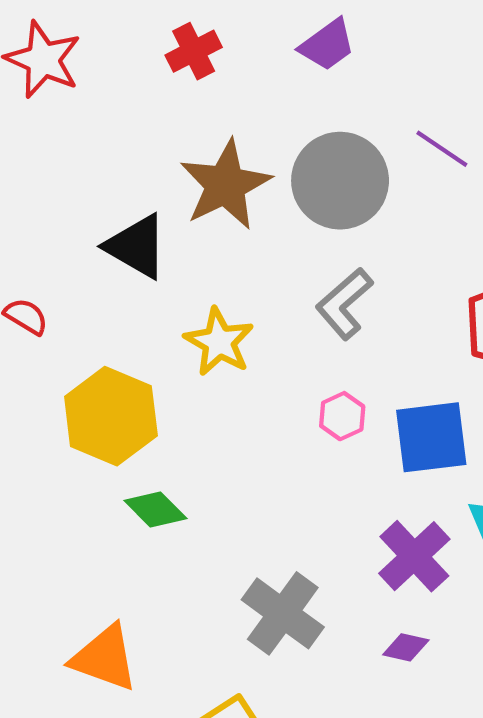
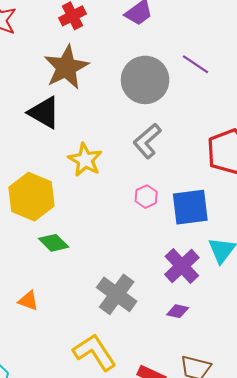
brown star: (225, 185) -> (66, 67), moved
orange triangle: (105, 658) -> (28, 301), moved, size x0.6

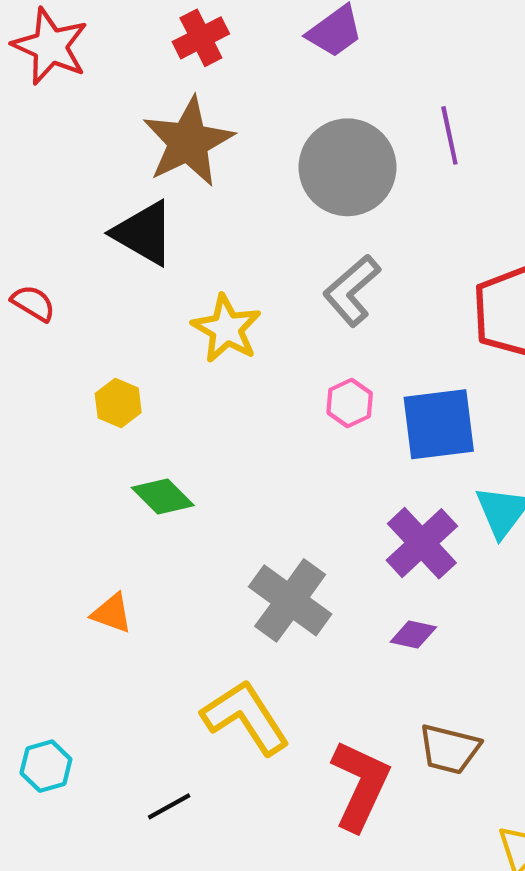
purple line: (196, 64) -> (449, 135), turned 44
yellow hexagon: (32, 197) -> (118, 403), size x0.5

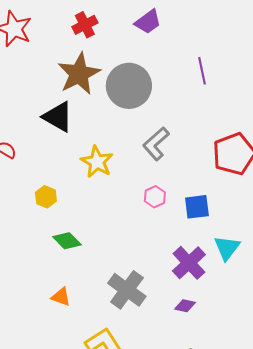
gray circle: (347, 167) -> (129, 86), moved
blue square: (439, 424) -> (197, 207), size x0.7
orange triangle: (112, 613) -> (61, 297), moved

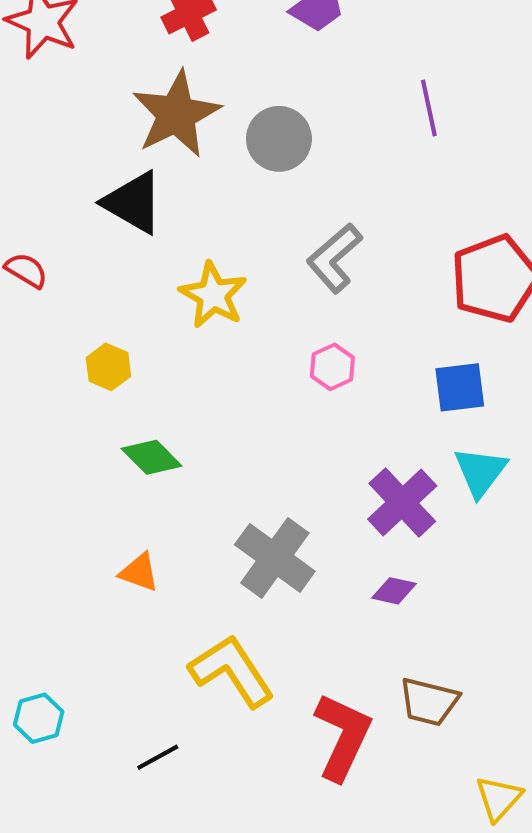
gray circle: (129, 86) -> (279, 139), size x0.7
blue square: (197, 207) -> (460, 387), moved

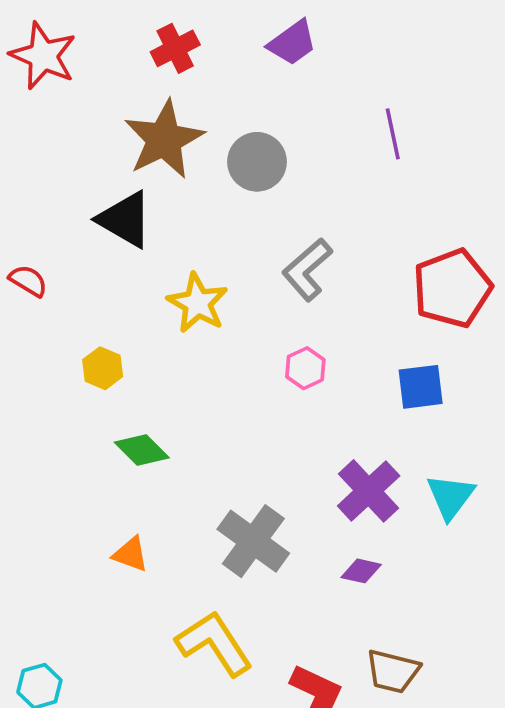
cyan triangle: (480, 472) -> (450, 497), moved

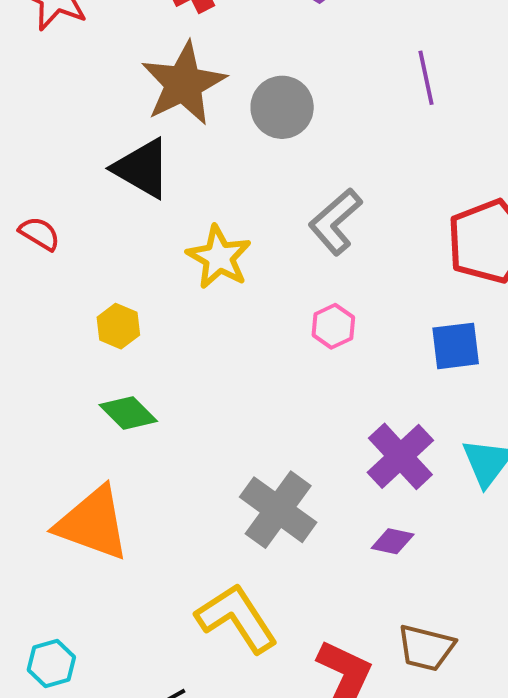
green diamond: (142, 450) -> (128, 413), moved
orange triangle: (131, 554) -> (93, 523), moved, size x2.0

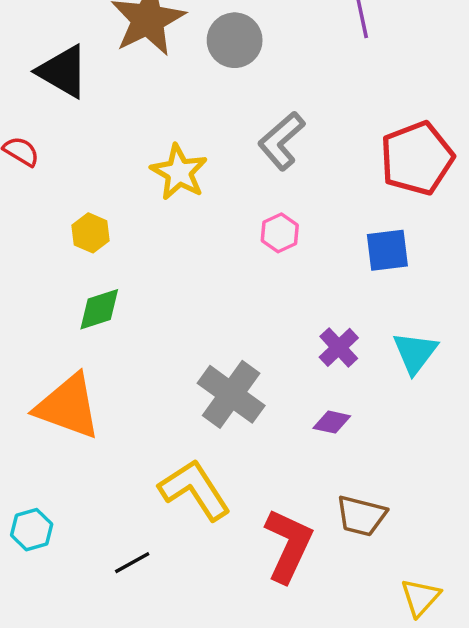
black triangle: (142, 168) -> (63, 71), moved
green diamond: (128, 413) -> (99, 309), turned -63
purple cross: (400, 456) -> (339, 347), size x0.7

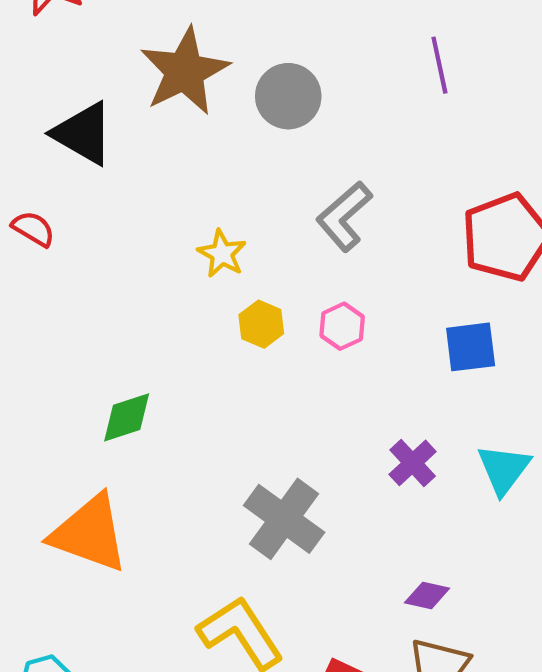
yellow star: (179, 172) -> (222, 254), size x0.7
yellow hexagon: (91, 233) -> (261, 324), moved
purple diamond: (332, 422) -> (427, 596), moved

